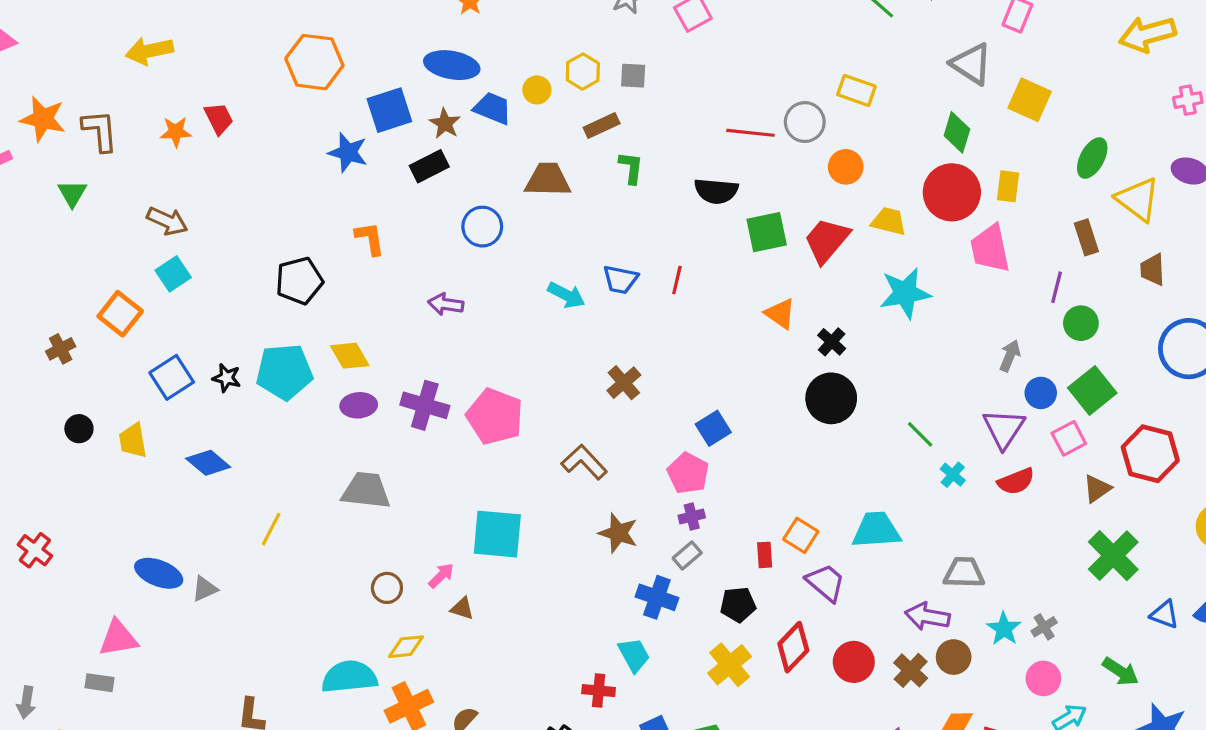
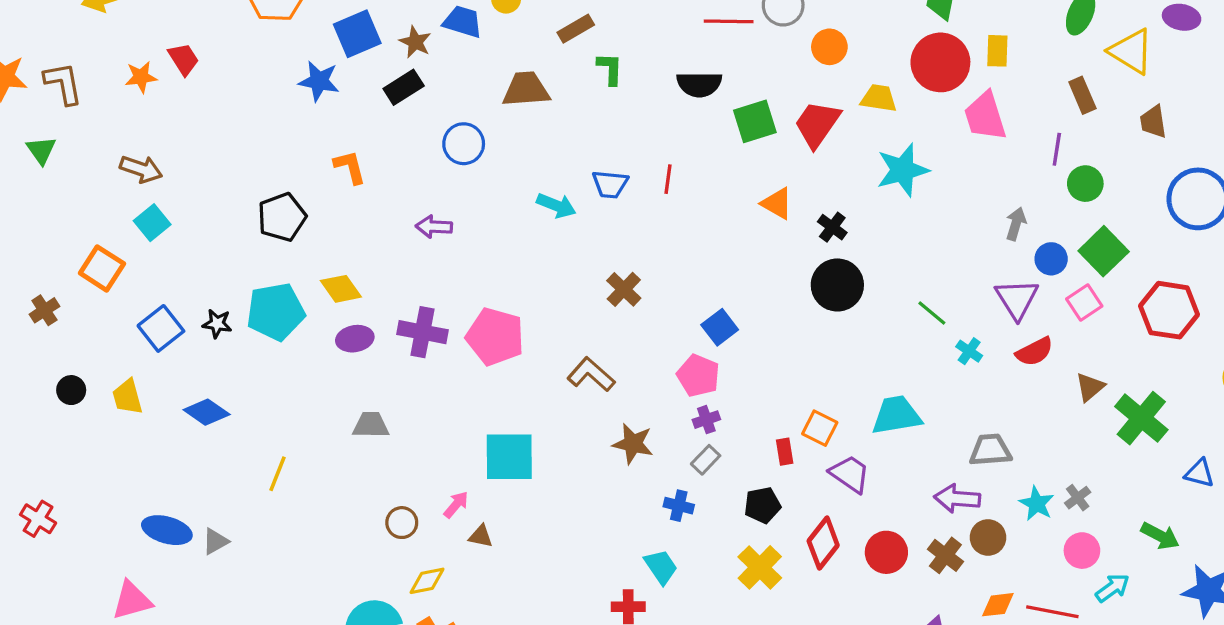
brown triangle: (1097, 489) -> (1090, 387), moved
gray trapezoid: (366, 490) -> (371, 425), size x0.7
blue cross: (657, 597) -> (679, 506), size x0.7

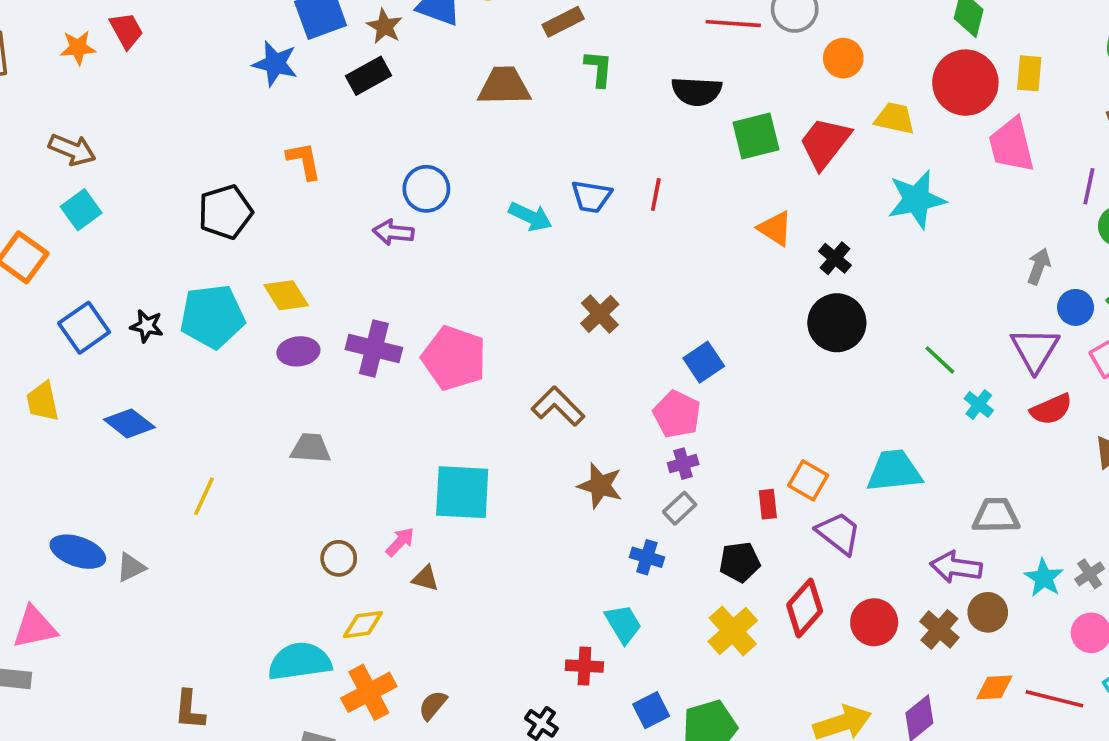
blue circle: (464, 144) -> (426, 189), moved

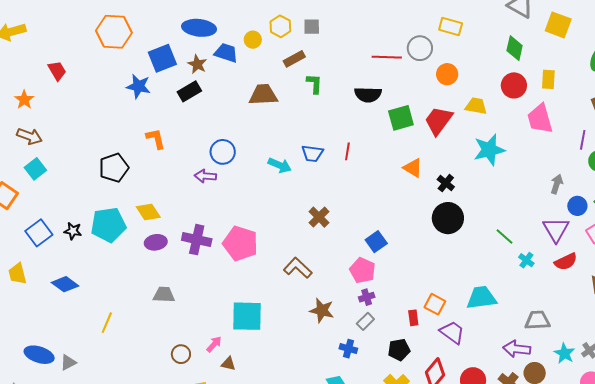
orange star: (78, 48) -> (24, 100), moved, turned -30
red circle: (965, 83) -> (514, 85), size x0.7

